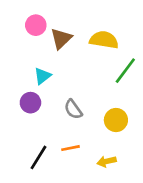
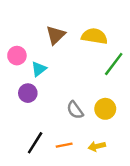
pink circle: (36, 25) -> (17, 56), moved
gray semicircle: (73, 109) -> (75, 110), moved
orange line: (71, 148) -> (64, 145), moved

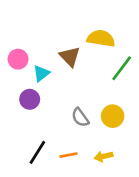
brown triangle: (56, 35) -> (70, 57), moved, turned -30

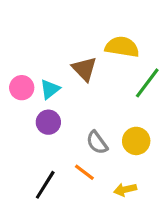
pink circle: (18, 59) -> (22, 88), moved
purple circle: (30, 99) -> (48, 122), moved
orange line: (69, 155) -> (84, 172), moved, turned 48

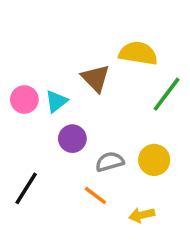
purple circle: (48, 122) -> (72, 139), moved
gray semicircle: (97, 143) -> (110, 162), turned 110
black line: (45, 185) -> (26, 188), moved

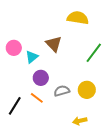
yellow semicircle: (138, 53) -> (78, 18), moved
pink circle: (24, 99) -> (14, 48), moved
orange line: (95, 195) -> (37, 98), moved

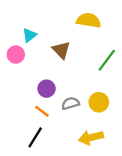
cyan triangle: (32, 57) -> (29, 35), moved
black line: (15, 106) -> (35, 137), moved
yellow arrow: (80, 121) -> (91, 137), size x1.5

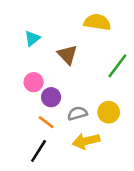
pink circle: (16, 55) -> (34, 82), moved
yellow arrow: (91, 137) -> (86, 141), moved

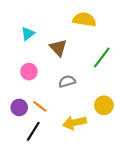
purple circle: (51, 97) -> (19, 107), moved
yellow circle: (109, 112) -> (104, 105), moved
gray semicircle: (77, 113) -> (67, 81), moved

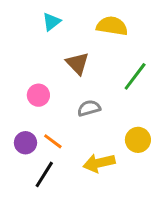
cyan triangle: (28, 34) -> (51, 22), moved

